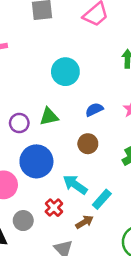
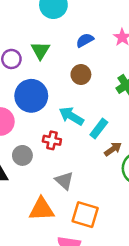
green triangle: (49, 117) -> (40, 50), turned -42
red cross: (54, 208) -> (52, 140), turned -30
brown arrow: (84, 222) -> (113, 149), moved

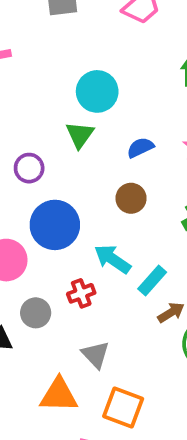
green triangle: (40, 50) -> (80, 135), moved
red cross: (52, 140) -> (81, 293), turned -36

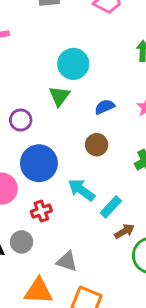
red cross: (81, 293) -> (41, 211), moved
gray circle: (36, 313) -> (22, 242), moved
gray triangle: (96, 355) -> (67, 261), turned -30

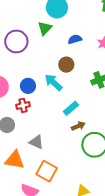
purple circle: (21, 120) -> (16, 41), size x1.5
blue circle: (39, 163) -> (28, 86), moved, size x0.6
cyan arrow: (82, 190) -> (53, 82), moved

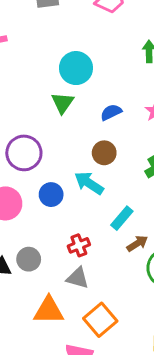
purple circle: (16, 41) -> (24, 153), moved
red cross: (23, 105) -> (79, 245), moved
orange square: (47, 171) -> (100, 320), turned 30

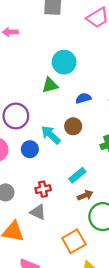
green triangle: (63, 103) -> (50, 85), turned 30
cyan arrow: (89, 183) -> (51, 135), moved
orange square: (100, 320) -> (74, 241), moved

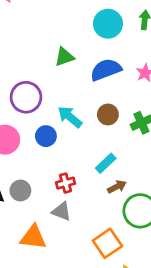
cyan circle: (64, 62) -> (108, 24), moved
blue semicircle: (83, 98) -> (106, 70), size x1.6
brown circle: (73, 126) -> (108, 114), moved

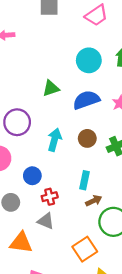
cyan arrow: (70, 117) -> (54, 140), turned 65
blue circle: (46, 136) -> (32, 176), moved
cyan rectangle: (106, 163) -> (85, 180), turned -36

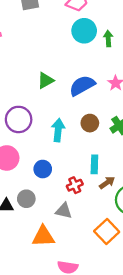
cyan circle: (89, 60) -> (84, 31), moved
red cross: (50, 197) -> (75, 185), moved

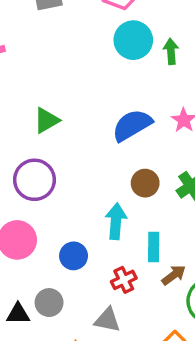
green triangle: (46, 80) -> (46, 120), moved
cyan arrow: (58, 130) -> (116, 221), moved

